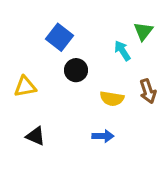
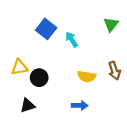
cyan arrow: (122, 51) -> (72, 39), moved
black circle: (76, 70) -> (39, 78), moved
black triangle: (36, 136) -> (28, 105), turned -42

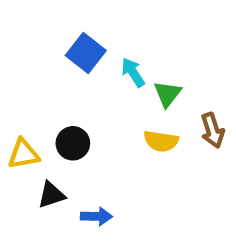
green triangle: (111, 24) -> (167, 94), moved
yellow triangle: (19, 67) -> (23, 154), moved
blue arrow: (80, 105) -> (96, 216), moved

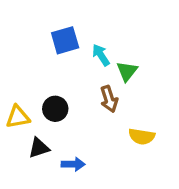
blue square: (86, 53) -> (65, 40), turned 36
brown arrow: (213, 130) -> (109, 99), moved
yellow semicircle: (161, 141) -> (142, 136), moved

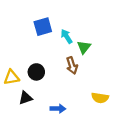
yellow semicircle: (142, 136) -> (100, 98), moved
blue arrow: (73, 164) -> (58, 109), moved

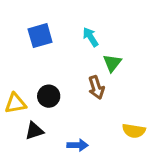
blue square: (43, 27) -> (40, 36), moved
cyan arrow: (67, 36) -> (91, 37), moved

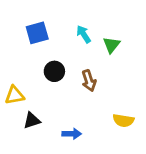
green triangle: (112, 63) -> (111, 45), moved
black circle: (49, 96) -> (54, 71), moved

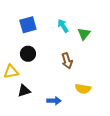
black circle: (54, 71) -> (28, 54), moved
yellow semicircle: (123, 120) -> (83, 89), moved

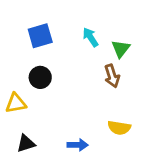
brown arrow: (67, 61) -> (112, 76), moved
black triangle: (24, 91) -> (26, 143), moved

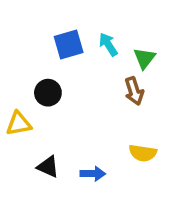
blue square: (40, 36) -> (69, 44), moved
black triangle: (26, 143) -> (48, 167), moved, turned 42

